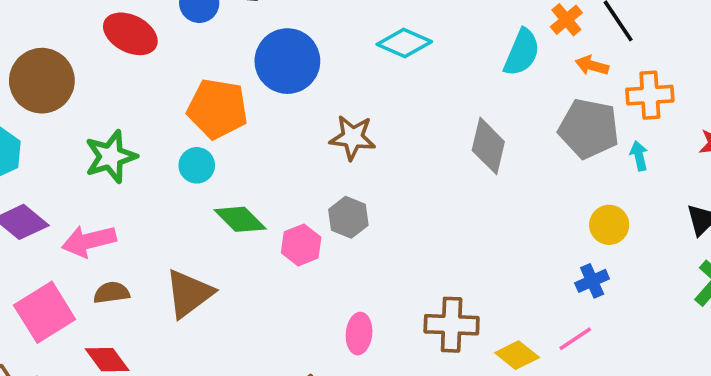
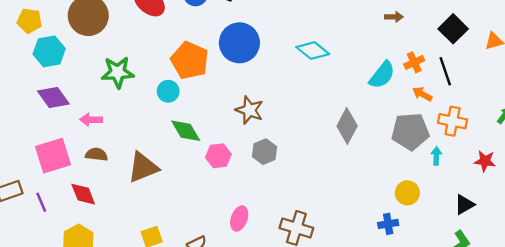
gray pentagon: (589, 129) -> (410, 132), turned -30
brown star: (353, 138) -> (249, 110), moved
gray hexagon: (348, 217) -> (264, 152), moved
pink arrow: (89, 241) -> (91, 120), size x0.7

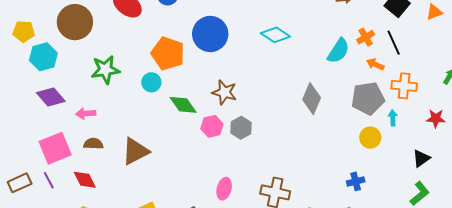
green diamond: (186, 131) -> (183, 105), moved
pink hexagon: (218, 156) -> (212, 126), moved
yellow circle: (407, 193) -> (370, 138), moved
purple line: (41, 202) -> (49, 180), moved

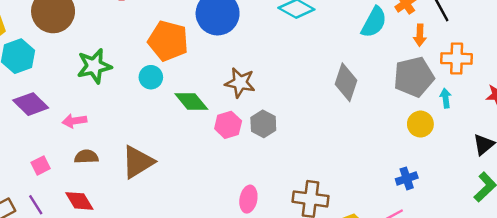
orange arrow: (375, 64) -> (420, 35), turned -108
pink square: (55, 148) -> (41, 166), size x0.5

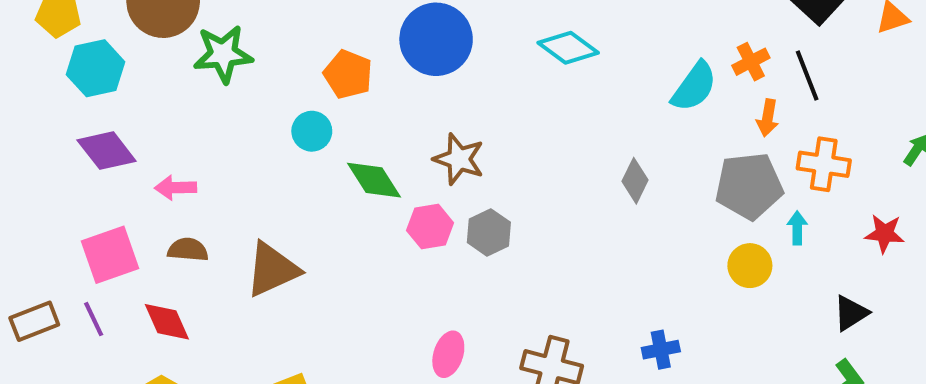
orange pentagon: (168, 41) -> (348, 74), size x0.7
green star: (94, 66) -> (223, 54), moved
gray diamond: (346, 82) -> (635, 181), size x0.7
pink square: (41, 166) -> (110, 255), size x1.8
blue cross: (407, 178) -> (661, 350), moved

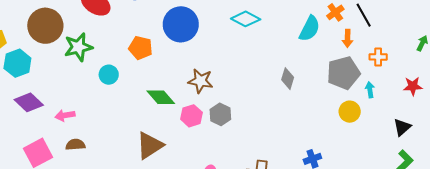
cyan circle: (312, 131) -> (109, 75), moved
orange cross: (824, 164) -> (378, 57), size x0.7
brown triangle: (272, 269) -> (150, 145), moved

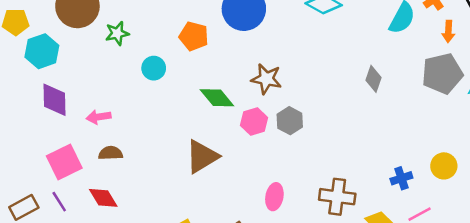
green star: (78, 47) -> (117, 33), size x0.7
purple diamond: (29, 102) -> (55, 100), turned 44
yellow circle: (350, 112) -> (444, 166), moved

